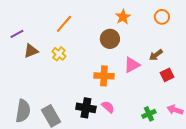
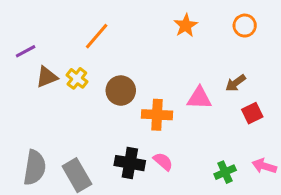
brown circle: (110, 39) -> (121, 91), moved
yellow cross: (59, 54) -> (77, 78), moved
pink triangle: (132, 65) -> (199, 98), turned 30

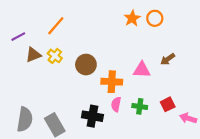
orange circle: (245, 26) -> (155, 18), moved
orange line: (97, 36) -> (56, 26), moved
red square: (252, 113) -> (168, 104), moved
pink semicircle: (163, 162) -> (116, 104), moved, turned -120
green cross: (225, 172) -> (140, 106), moved, turned 32

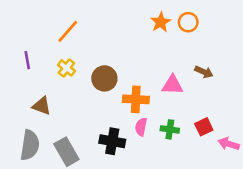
purple line: (18, 37) -> (27, 60), moved, turned -72
brown triangle: (33, 55) -> (42, 106), moved, turned 42
brown arrow: (168, 59) -> (204, 72), turned -120

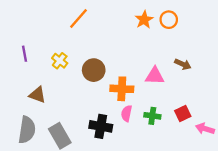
orange line: (68, 31) -> (78, 18), moved

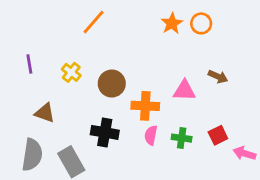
black cross: (101, 126) -> (105, 132), moved

